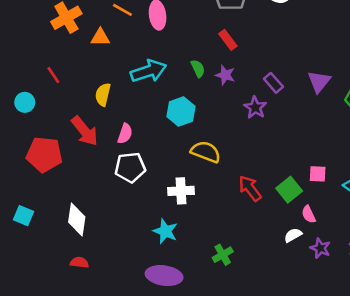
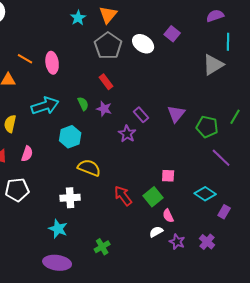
white pentagon: (130, 167) -> (17, 190), moved
pink square: (318, 174) -> (168, 176), moved

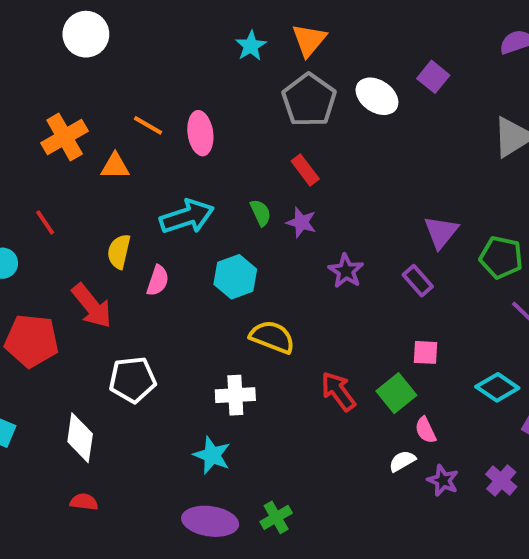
purple rectangle: (141, 115) -> (418, 281), moved
pink semicircle: (27, 154) -> (158, 281), moved
green cross: (102, 247) -> (276, 517), moved

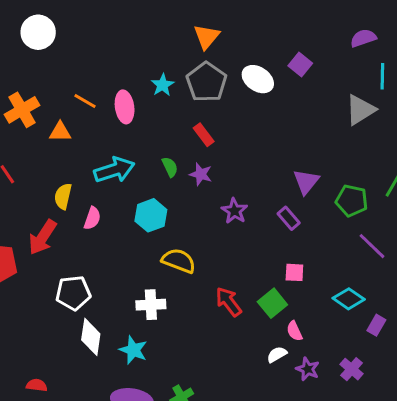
cyan star: (251, 46) -> (163, 85), moved
red arrow: (92, 306) -> (43, 237), turned 72
white diamond: (80, 438) -> (91, 337), moved

